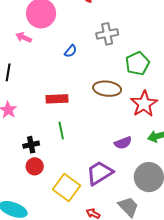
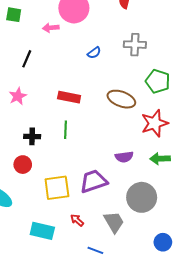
pink arrow: (24, 37) -> (51, 28), turned -42
green pentagon: (137, 63) -> (158, 81), turned 30
red circle: (35, 166) -> (23, 165), moved
yellow square: (67, 188) -> (57, 188), turned 32

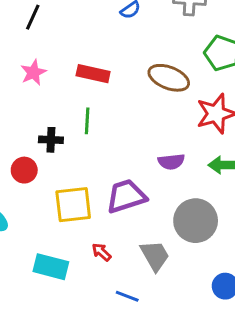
pink star: (18, 96) -> (33, 72), moved
black cross: (32, 136) -> (51, 140), moved

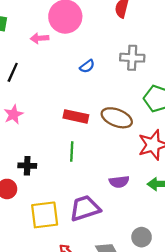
red rectangle: (93, 74) -> (76, 116), moved
green line: (87, 121) -> (72, 151), moved
gray circle: (196, 221) -> (142, 237), moved, size x0.6

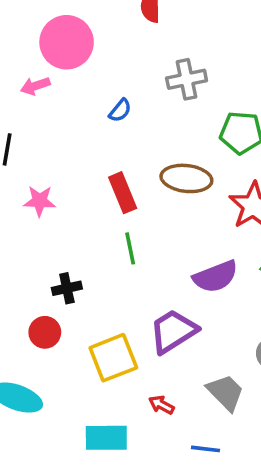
pink star: (14, 114) -> (40, 201), moved, turned -30
red rectangle: (76, 116) -> (123, 193), turned 70
purple semicircle: (119, 182) -> (216, 276), size x1.4

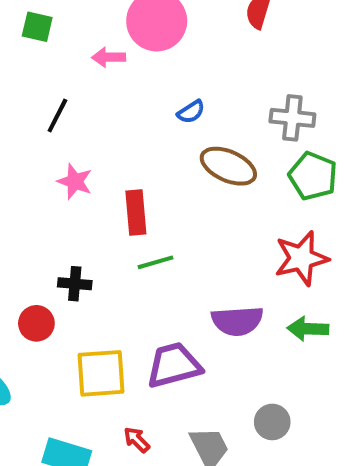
gray cross: (187, 79) -> (292, 118), moved
brown ellipse: (186, 178) -> (228, 166), moved
red rectangle: (123, 193) -> (136, 212), moved
green line: (130, 248) -> (156, 262), turned 68

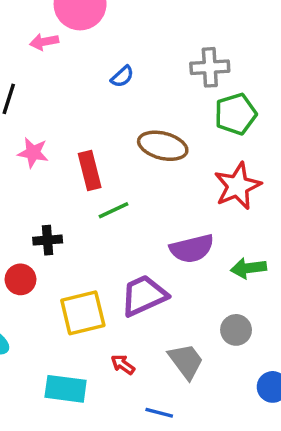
brown ellipse: (228, 166) -> (163, 146), moved
green pentagon: (313, 176) -> (236, 114), turned -30
green arrow: (308, 329) -> (248, 268), moved

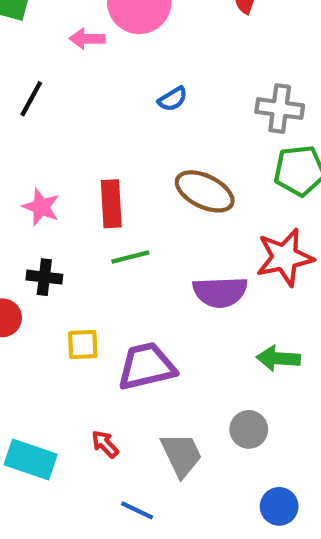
pink star: (33, 153) -> (41, 207), moved
purple semicircle: (192, 249) -> (220, 292), moved
yellow square: (83, 313) -> (83, 345), moved, size x0.6

